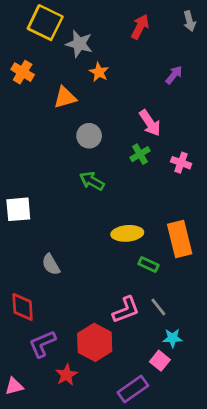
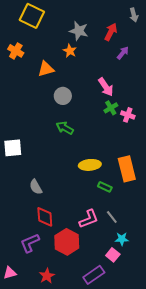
red arrow: (140, 27) -> (111, 32), moved
gray star: (79, 44) -> (79, 31), moved
green cross: (140, 154) -> (111, 108), moved
red diamond: (23, 307) -> (45, 217), moved
red star: (66, 375) -> (47, 276), moved

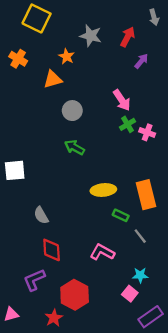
orange star: (70, 51) -> (66, 56), moved
gray line: (112, 217) -> (140, 236), moved
pink L-shape: (89, 219) -> (102, 252), turned -130
red hexagon: (67, 242) -> (75, 295), moved
purple rectangle: (94, 275) -> (151, 317), moved

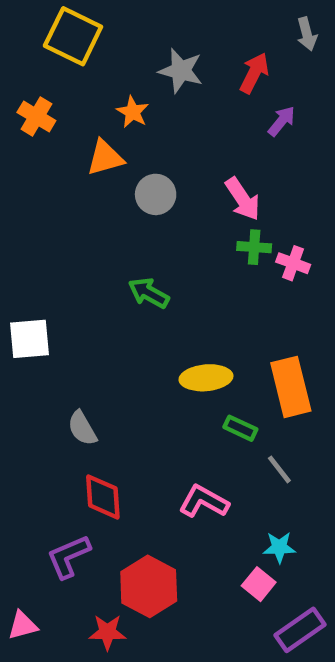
gray circle: (72, 111) -> (156, 194), moved
green cross: (128, 124) -> (254, 247), turned 35
red star: (54, 318) -> (107, 632), turned 30

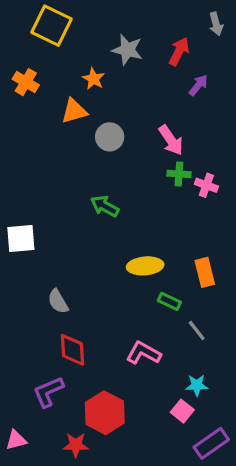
orange rectangle: (291, 387) -> (205, 272), size x0.7

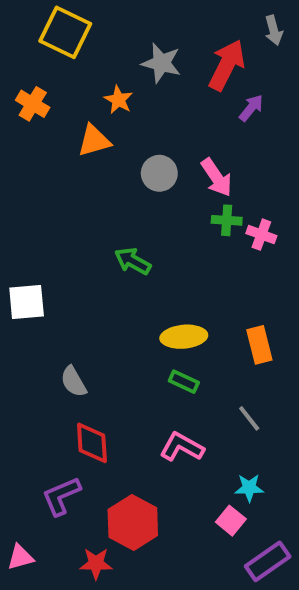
red arrow: (179, 51) -> (227, 65), size x1.4
gray circle: (110, 137) -> (159, 173), moved
green rectangle: (169, 301) -> (184, 382), moved

